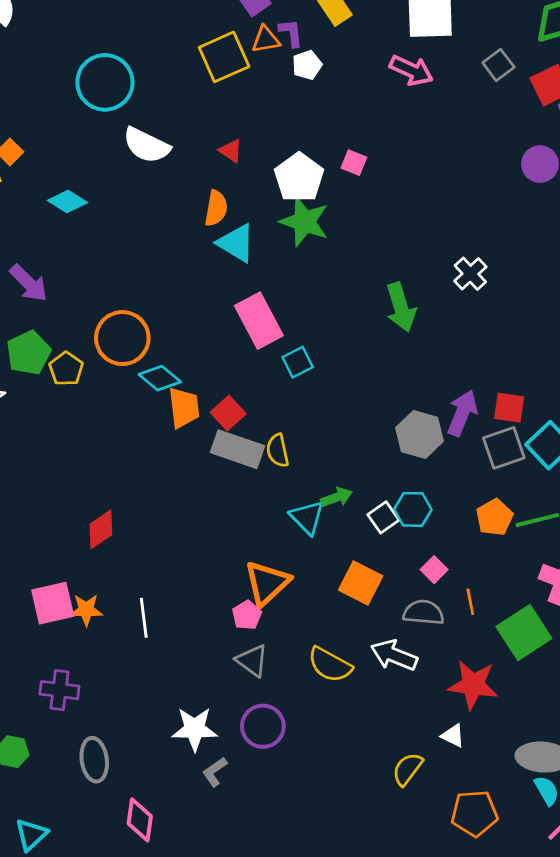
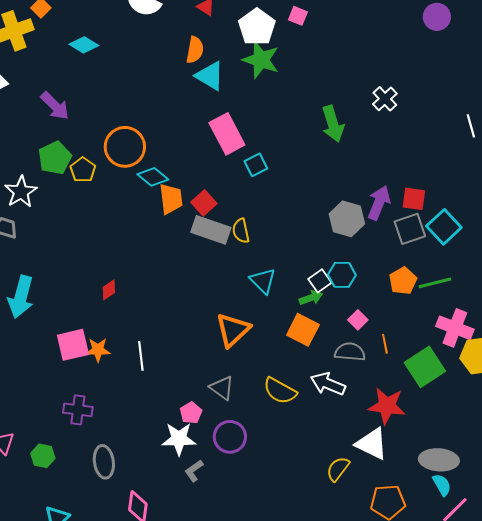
green arrow: (337, 497) -> (311, 298), moved
red diamond: (101, 529) -> (109, 290), size x0.7
pink pentagon: (247, 615) -> (191, 413), moved
white triangle: (453, 736) -> (372, 444), size x1.8

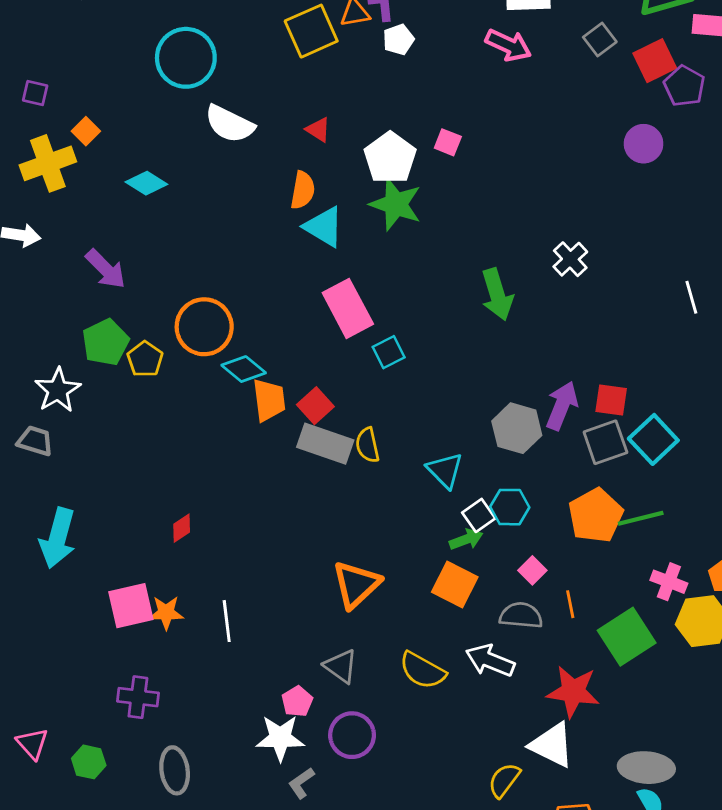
cyan triangle: (263, 281) -> (445, 470), moved
orange pentagon: (403, 281) -> (596, 515), size x1.4
pink cross: (455, 328) -> (669, 582), size x0.7

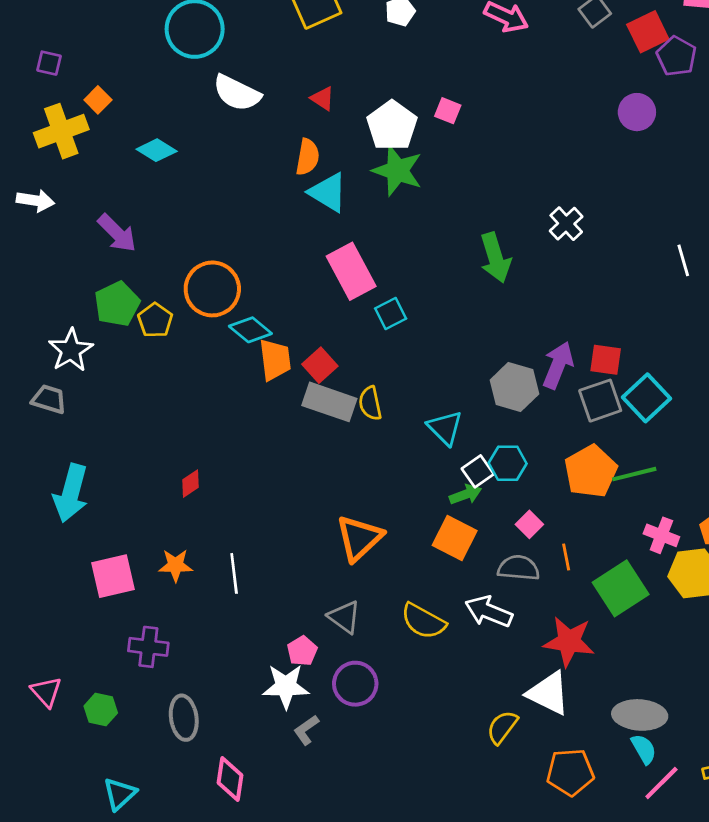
pink square: (131, 606) -> (113, 576), moved

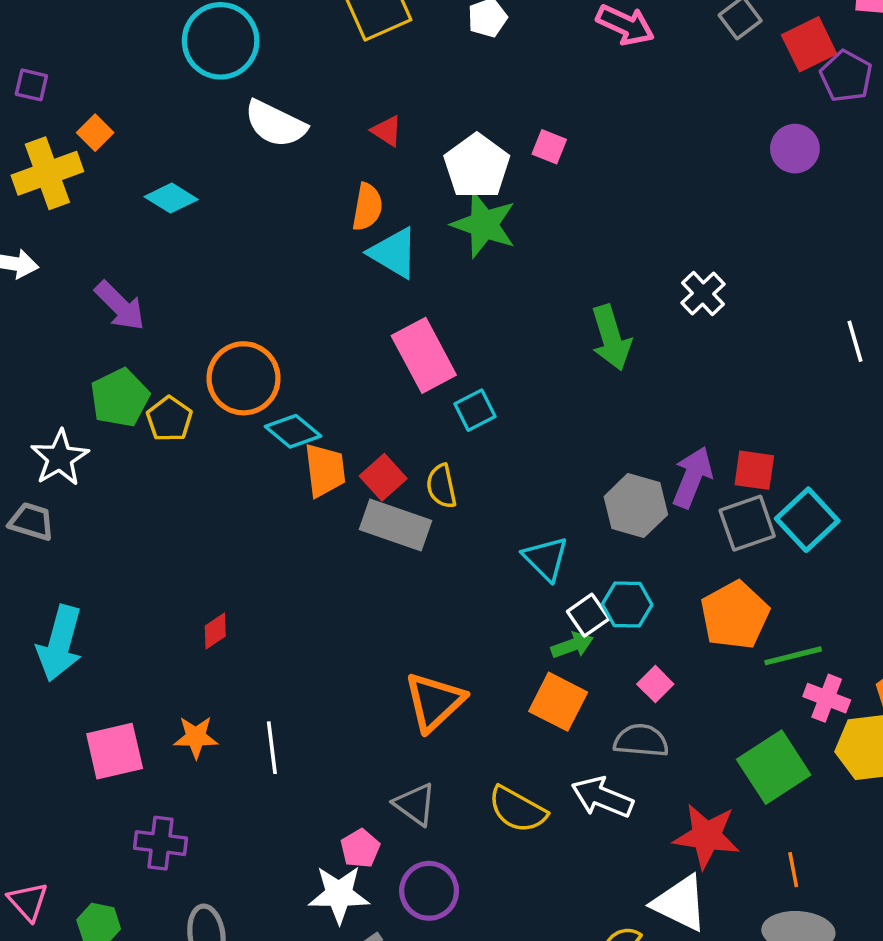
yellow semicircle: (370, 403) -> (441, 486), moved
green line: (634, 474) -> (793, 656), moved
orange line: (566, 557) -> (793, 870), moved

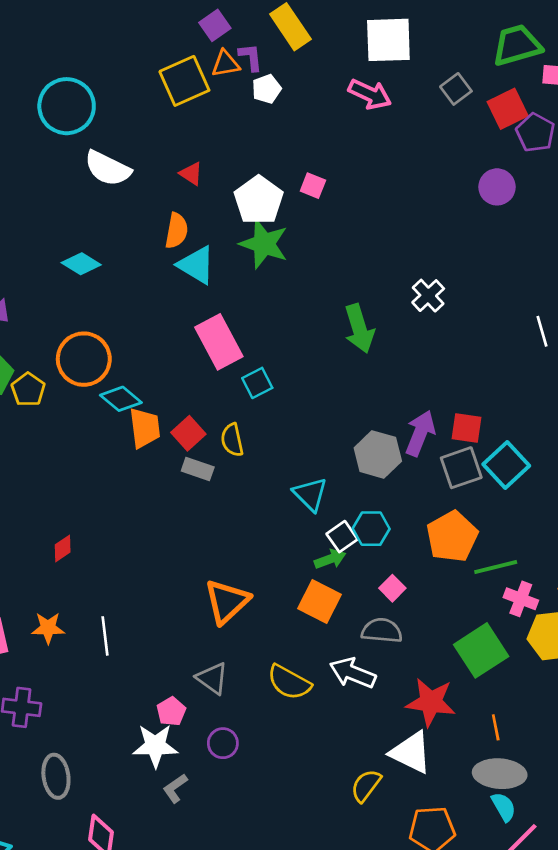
cyan diamond: (171, 198) -> (81, 264), moved
gray rectangle: (396, 525) -> (198, 469), size x0.6
purple circle: (429, 891) -> (223, 743), size x0.7

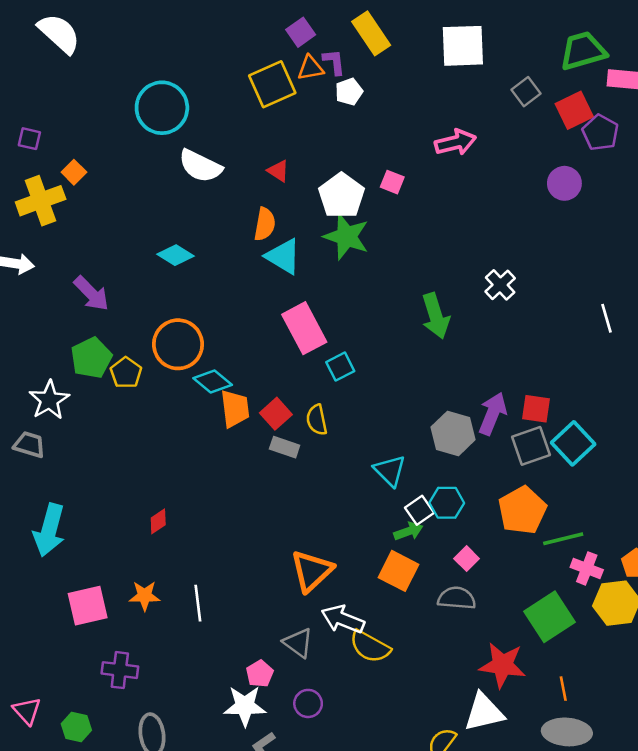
pink arrow: (370, 94) -> (455, 142), moved, turned -39
white arrow: (353, 673) -> (343, 619), moved
white triangle: (411, 752) -> (484, 712), turned -39

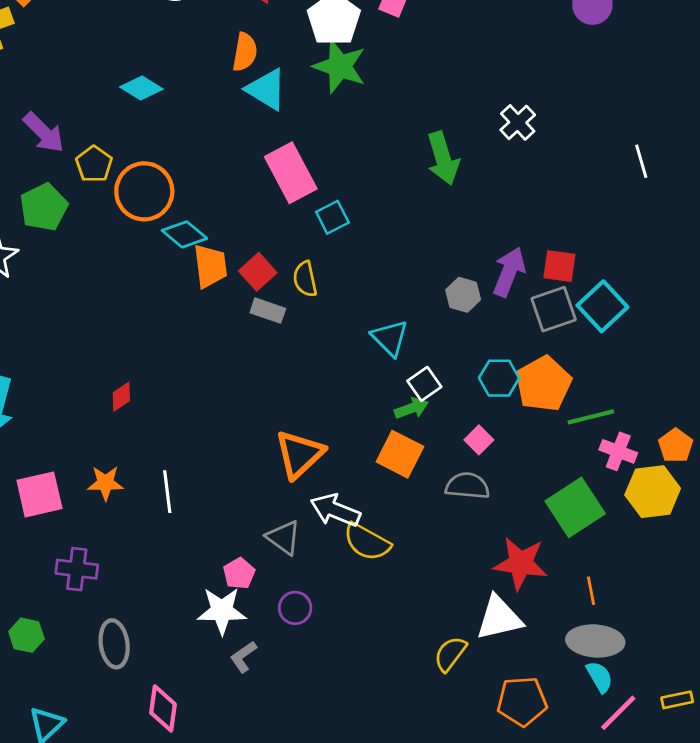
yellow pentagon: (126, 373) -> (94, 164), moved
gray hexagon: (453, 433) -> (463, 295), size x0.7
cyan hexagon: (447, 503) -> (499, 378), moved

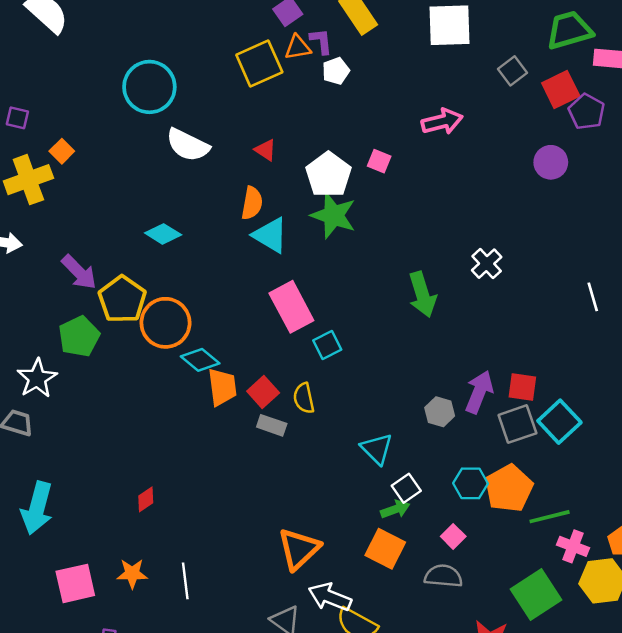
yellow pentagon: (94, 164) -> (122, 299), size x1.5

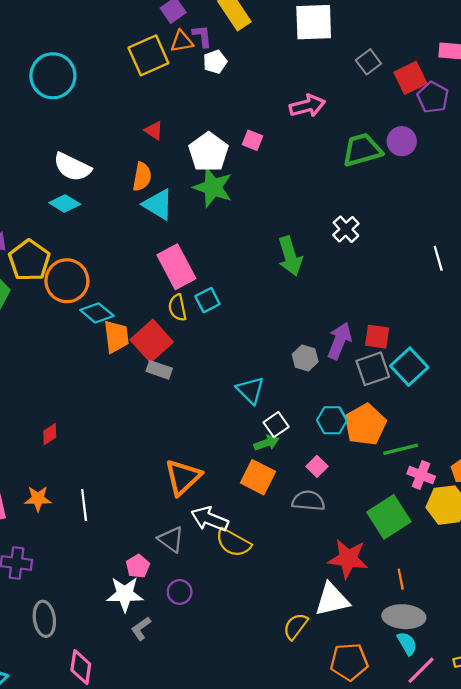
green trapezoid: (569, 30) -> (362, 150), moved
white semicircle: (188, 145) -> (72, 167), moved
red square: (263, 392) -> (152, 341), size x1.5
yellow semicircle: (304, 398) -> (177, 308), moved

